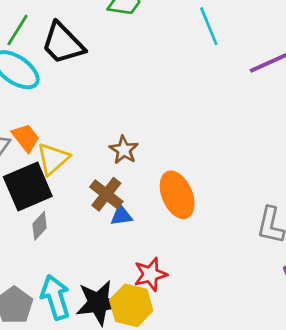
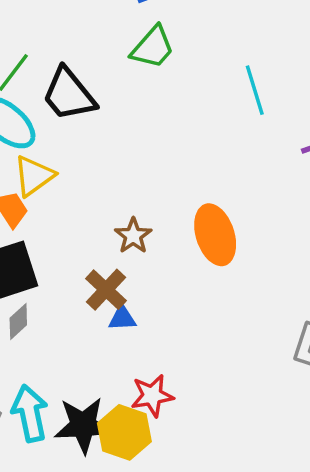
yellow triangle: (53, 159) -> (34, 176), moved
orange ellipse: (177, 195) -> (215, 235), moved

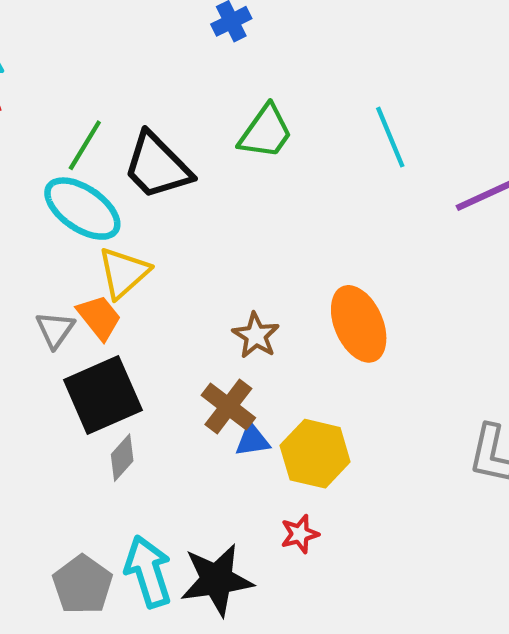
green trapezoid: (153, 47) -> (266, 132), moved
red star: (152, 396) -> (300, 534), size x0.7
yellow hexagon: (124, 432) -> (315, 454), moved

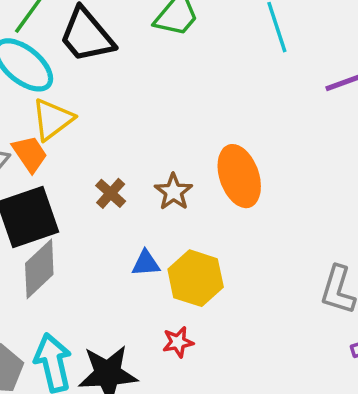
brown star: (256, 335) -> (174, 192), moved
brown cross: (228, 407) -> (111, 193), moved, size x0.7
gray diamond: (122, 458) -> (39, 269), size x1.6

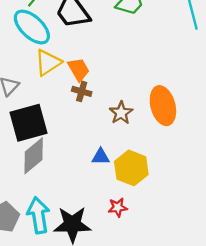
orange trapezoid: (30, 154) -> (79, 69), moved
brown cross: (111, 193) -> (82, 91), moved, turned -30

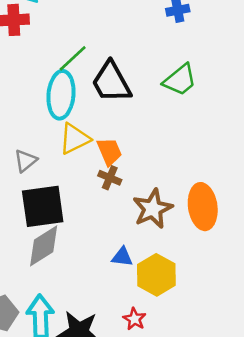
cyan ellipse: (32, 27) -> (61, 95), turned 45
brown star: (121, 113) -> (153, 209), size x1.4
red star: (118, 207) -> (134, 319), turned 30

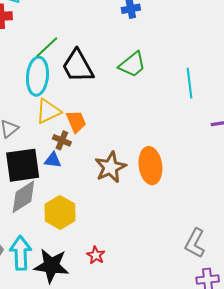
brown cross: (110, 178) -> (62, 140), moved
blue triangle: (122, 257) -> (53, 160), moved
yellow hexagon: (156, 275) -> (60, 212), moved

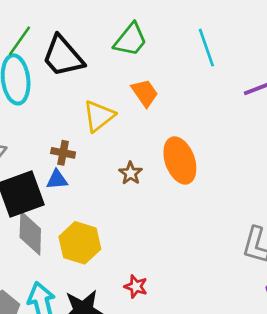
yellow triangle: (48, 111) -> (99, 116), moved
orange trapezoid: (76, 121) -> (145, 93), moved
brown star: (110, 167) -> (131, 173), size x0.6
gray diamond: (23, 197) -> (30, 233), turned -44

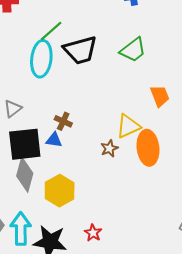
black trapezoid: (63, 56) -> (80, 50), turned -78
orange trapezoid: (145, 93) -> (160, 96), moved
yellow triangle: (99, 116) -> (128, 126), moved

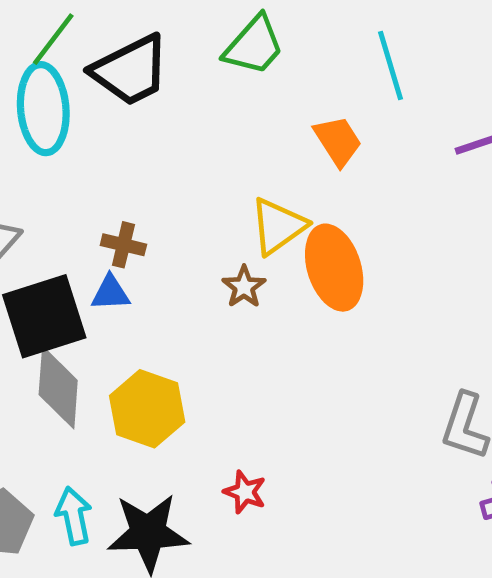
cyan arrow: (21, 229) -> (74, 516), size x0.7

